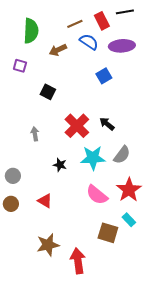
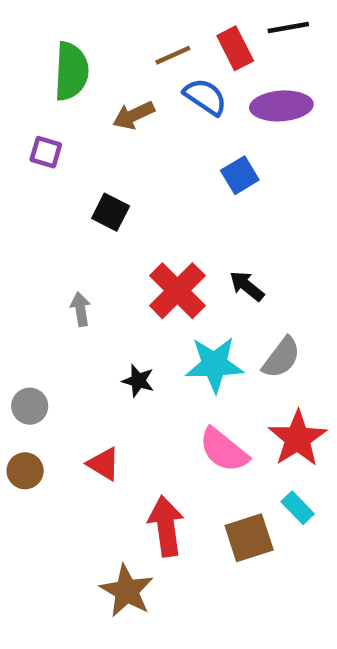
brown square: (108, 233) -> (249, 538), turned -35
brown star: (48, 245) -> (127, 591), moved, turned -30
red arrow: (78, 261) -> (166, 526), moved

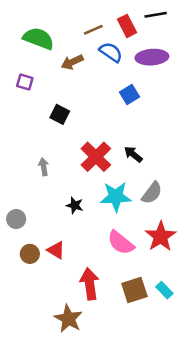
green semicircle: (71, 71) -> (39, 38), turned -72
brown circle: (25, 471) -> (30, 254), moved
cyan rectangle: (298, 508) -> (164, 290), moved

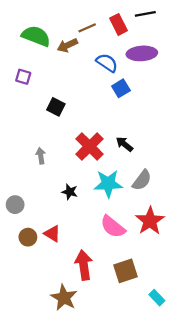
blue semicircle: (111, 52) -> (107, 63), moved
brown arrow: (72, 62) -> (67, 45), moved
cyan rectangle: (164, 290) -> (157, 298), moved

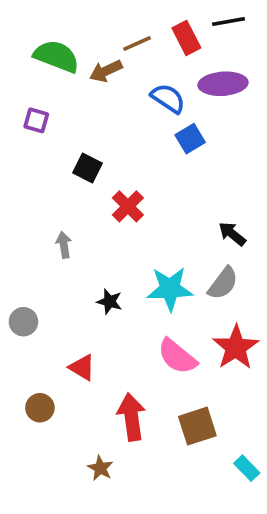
black arrow: (124, 144) -> (232, 234), moved
red cross: (90, 146) -> (128, 206), moved, size x0.7
brown circle: (28, 237) -> (40, 408), moved
brown star: (64, 298) -> (100, 468), size x0.6

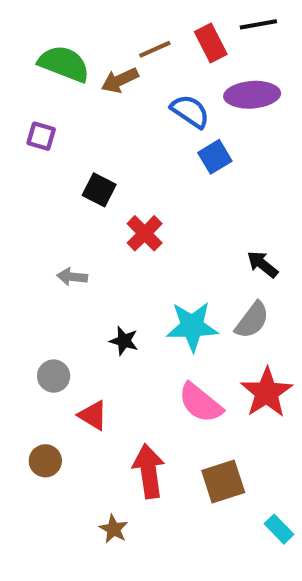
gray arrow: (64, 245) -> (72, 277), turned -75
gray circle: (23, 322) -> (54, 376), moved

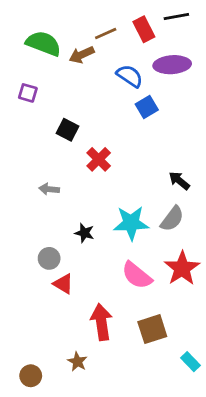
gray circle: (54, 376) -> (49, 258), moved
brown circle: (45, 461) -> (31, 376), moved

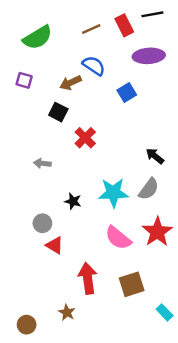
green semicircle: (43, 43) -> (38, 38), turned 128
brown arrow: (82, 55) -> (71, 83), moved
blue semicircle: (130, 76) -> (94, 66), moved

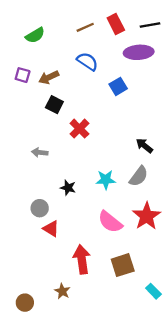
black line: (152, 14) -> (150, 25), moved
green semicircle: (38, 38) -> (35, 35), size x0.7
brown arrow: (71, 83) -> (49, 77), moved
cyan star: (113, 193) -> (106, 180), size x0.7

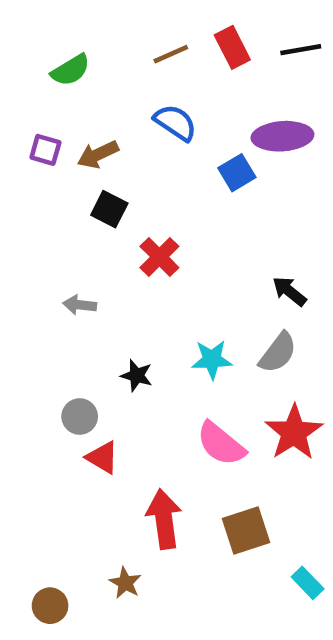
purple ellipse: (139, 52) -> (282, 136), moved

